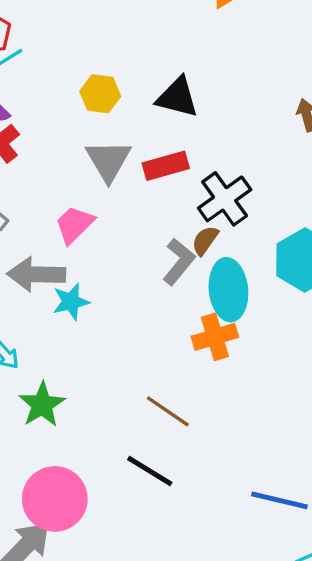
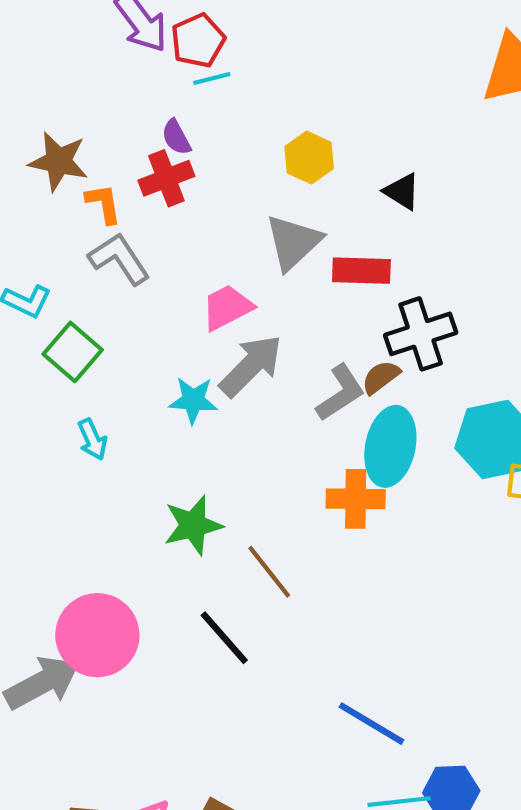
black triangle: (177, 97) -> (402, 191), size x0.7
gray arrow: (36, 274) -> (251, 366), moved, turned 116
green star: (42, 405) -> (193, 525), moved

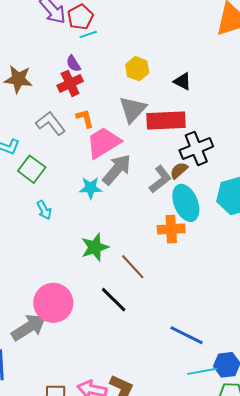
orange L-shape: (104, 204) -> (85, 118), moved
red rectangle: (361, 271) -> (166, 121), size x1.4
pink trapezoid: (227, 307) -> (103, 143), size x1.4
cyan ellipse: (390, 446) -> (186, 203), turned -30

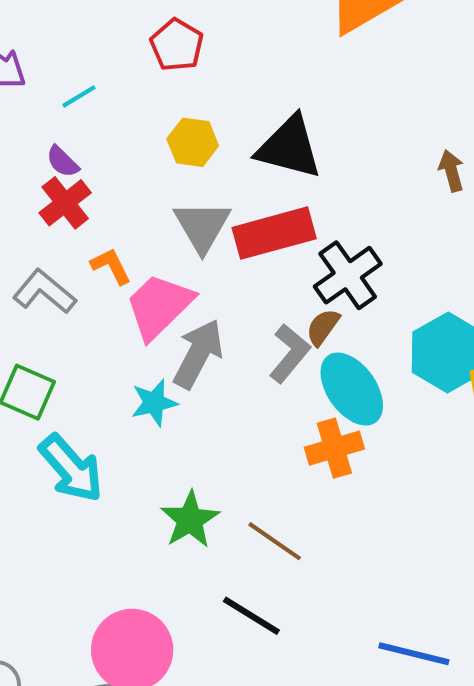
red pentagon: (80, 17) -> (177, 45), moved
black triangle: (182, 81) -> (289, 147), size x1.8
cyan arrow: (44, 210) -> (71, 468), size x1.8

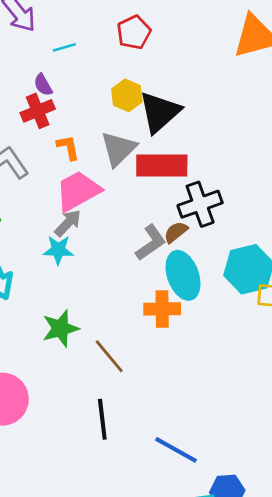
black triangle: (289, 147) -> (160, 112), moved, turned 48
orange L-shape: (111, 266) -> (68, 147), moved
gray arrow: (198, 354) -> (68, 223), moved, size x0.7
black line: (251, 616) -> (102, 419), moved, turned 36

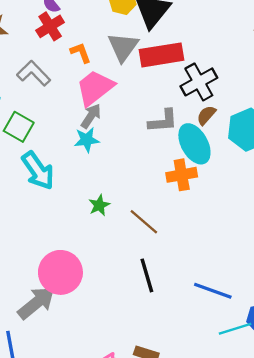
brown semicircle: (176, 232) -> (206, 115), moved
gray L-shape: (151, 243) -> (163, 121), turned 40
green star: (60, 328) -> (99, 205), size x0.7

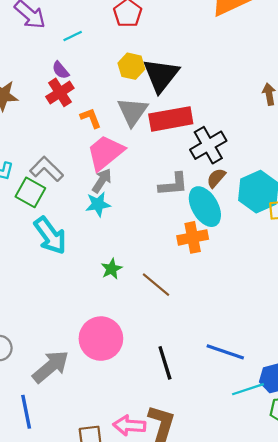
gray L-shape: (34, 73) -> (47, 169), moved
pink circle: (60, 272) -> (101, 339), moved
black line: (147, 275) -> (165, 363), moved

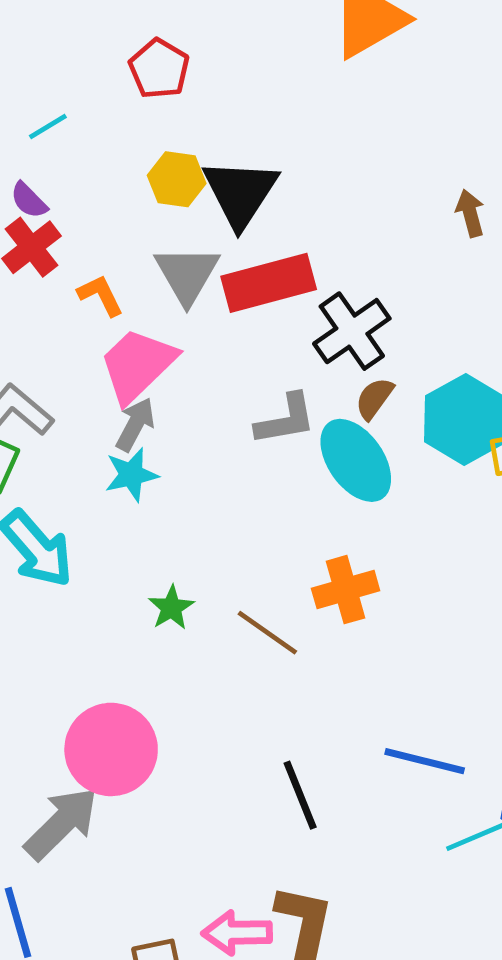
orange cross: (193, 237) -> (346, 590), moved
pink circle: (101, 339) -> (111, 749), moved

